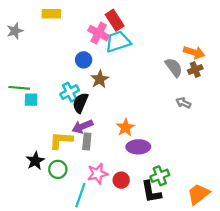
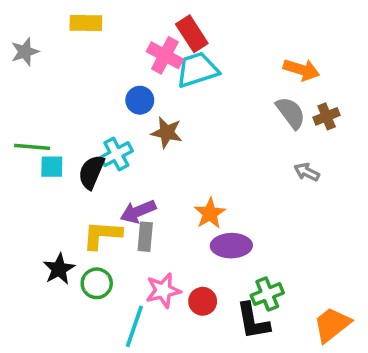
orange arrow: (194, 52) -> (301, 70), moved
brown star: (100, 79) -> (167, 133), turned -30
black semicircle: (80, 103) -> (91, 172), moved

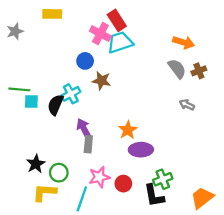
purple arrow: (138, 212) -> (84, 129), turned 85
yellow L-shape: (102, 235) -> (45, 192), moved

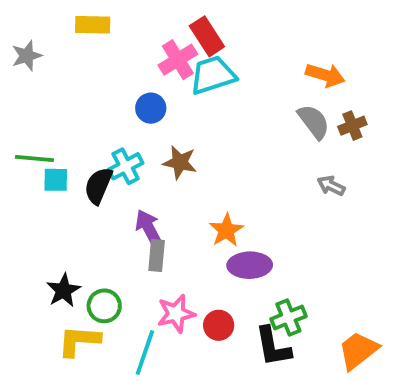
pink cross: (100, 34) -> (178, 60), turned 30
brown star: (101, 81) -> (180, 162), moved

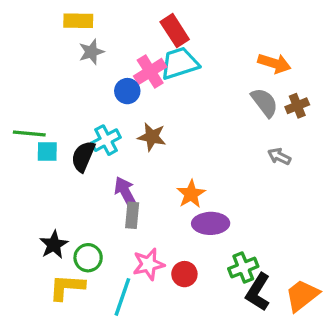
gray star: (27, 56) -> (91, 52), moved
pink cross: (178, 60) -> (150, 71), moved
black L-shape: (273, 347) -> (258, 292), moved, turned 42

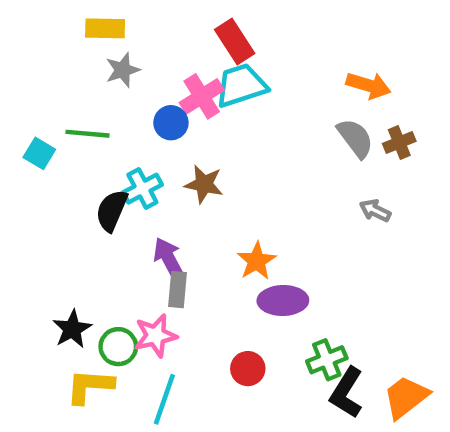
green line: (29, 134) -> (88, 134), moved
cyan square: (47, 152) -> (39, 153), moved, turned 30
pink star: (149, 264) -> (156, 336), moved

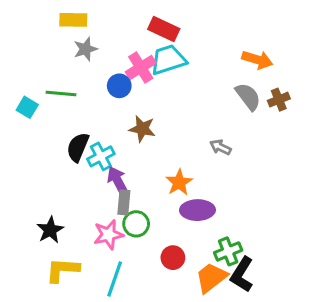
red rectangle: (235, 41) -> (164, 29), turned -32
cyan cross: (142, 189) -> (101, 156), moved
gray arrow: (375, 211) -> (220, 147), moved
green circle: (118, 347) -> (136, 224), moved
orange trapezoid: (406, 397) -> (211, 278), moved

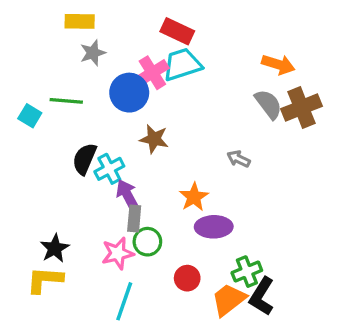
blue circle: (119, 86) -> (129, 93), size x1.5
brown cross: (279, 100) -> (302, 108), size x1.6
yellow L-shape: (62, 270) -> (45, 280), moved

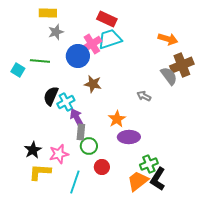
gray semicircle: (268, 104) -> (169, 76), moved
pink star: (118, 253) -> (59, 154), moved
red circle: (187, 278) -> (102, 167), moved
yellow L-shape: (45, 280) -> (40, 172), moved

